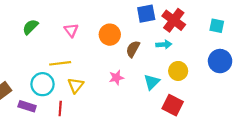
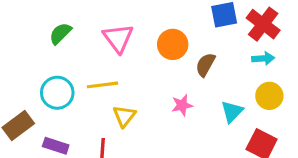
pink triangle: (71, 30) -> (118, 38), size x1.5
cyan arrow: (164, 45) -> (263, 58), moved
cyan circle: (42, 84) -> (57, 93), moved

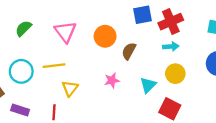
red cross: (263, 24) -> (171, 22), turned 30

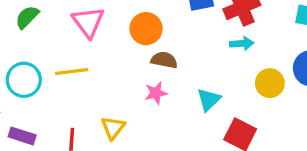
brown semicircle: (129, 51) -> (164, 60), moved, turned 72
yellow circle: (175, 74) -> (270, 83), moved
yellow triangle: (70, 88) -> (113, 128), moved

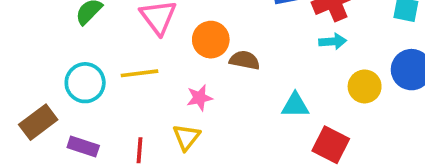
orange circle: (146, 29) -> (211, 40), moved
pink star: (156, 93) -> (200, 98), moved
cyan triangle: (209, 100) -> (295, 105), turned 45

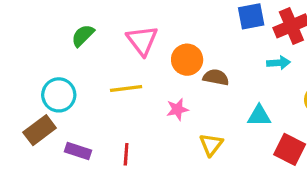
cyan arrow: (333, 41) -> (278, 63), moved
cyan circle: (85, 83) -> (59, 95), moved
yellow triangle: (186, 137) -> (211, 145), moved

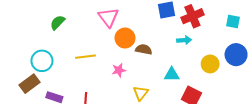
pink triangle: (142, 40) -> (108, 17), moved

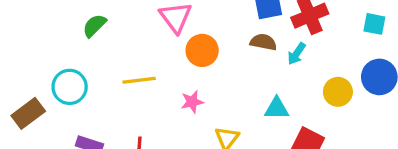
cyan arrow: (184, 40) -> (296, 54), turned 128
brown semicircle: (144, 49) -> (263, 42), moved
brown rectangle: (30, 84) -> (28, 113), moved

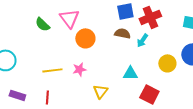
green semicircle: (94, 26) -> (42, 24), moved, turned -91
yellow line: (139, 80) -> (52, 70), moved

